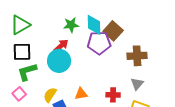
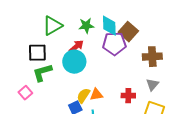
green triangle: (20, 25) -> (52, 26), moved
pink square: (19, 94) -> (25, 93), moved
yellow semicircle: (50, 95) -> (83, 96), moved

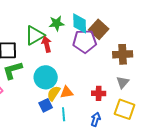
green triangle: (52, 26) -> (35, 35), moved
red arrow: (76, 47) -> (47, 44), turned -63
cyan circle: (74, 62) -> (46, 77), moved

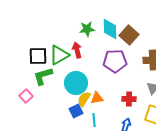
green triangle: (35, 35) -> (59, 55), moved
purple pentagon: (85, 41) -> (115, 61), moved

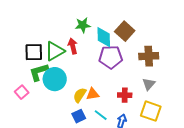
cyan diamond: (110, 29) -> (104, 37), moved
cyan circle: (76, 83) -> (55, 79), moved
blue square: (76, 111) -> (79, 116), moved
cyan line: (94, 120) -> (101, 115), moved, turned -48

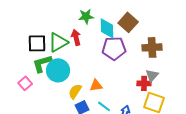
yellow semicircle: (80, 95) -> (75, 91), moved
red cross: (125, 95) -> (144, 83), moved

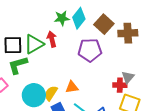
cyan diamond: (107, 28) -> (79, 18), moved, turned 40
brown cross: (152, 47) -> (128, 33), moved
cyan circle: (58, 70) -> (34, 95), moved

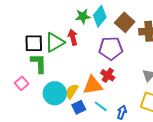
green L-shape: (18, 65) -> (39, 63), turned 105
red cross: (120, 85) -> (108, 75), moved, turned 32
orange triangle: (72, 87) -> (93, 85), size x1.5

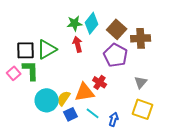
red arrow: (73, 37) -> (78, 44), moved
purple pentagon: (111, 48) -> (116, 55), moved, turned 30
pink square: (22, 83) -> (14, 73), moved

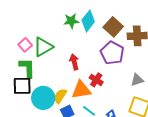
red arrow: (78, 44) -> (74, 62), moved
black square: (26, 50) -> (22, 86), moved
pink square: (14, 73) -> (25, 45), moved
gray triangle: (141, 82) -> (137, 80), turned 32

